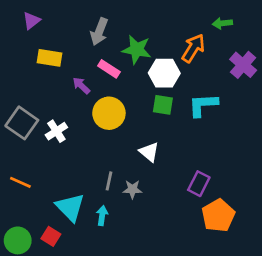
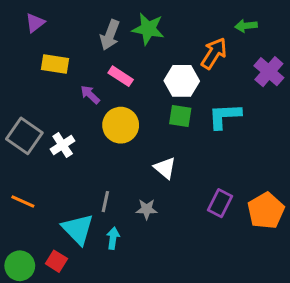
green star: (137, 50) -> (148, 29), moved
gray line: (109, 181) -> (105, 202), moved
orange pentagon: (218, 216) -> (266, 211), moved

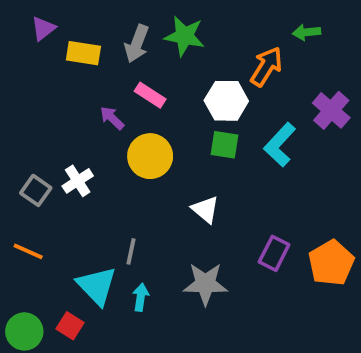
yellow rectangle: (55, 64) -> (83, 53), moved
purple cross: (269, 72) -> (331, 110), moved
cyan L-shape: (225, 116) -> (280, 145), turned -44
gray square: (24, 136) -> (36, 190), moved, size x0.7
gray star: (147, 209) -> (205, 284), moved, size x1.6

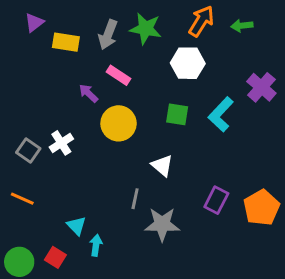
orange arrow: (266, 67) -> (201, 21), moved
white hexagon: (226, 101) -> (188, 63), moved
gray line: (131, 251) -> (135, 199), moved
cyan triangle: (97, 286) -> (76, 226), size x0.6
cyan arrow: (141, 297) -> (96, 245), moved

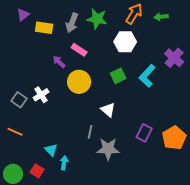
green square: (177, 114) -> (118, 76), turned -35

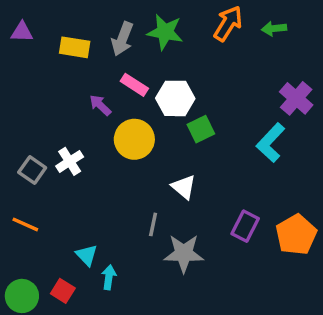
purple triangle: (23, 15) -> (22, 32), moved, turned 40
white hexagon: (125, 42) -> (175, 98), moved
cyan L-shape: (147, 76) -> (271, 143), moved

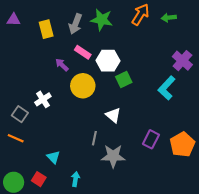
yellow rectangle: (75, 47) -> (46, 29), turned 66
gray square: (32, 170) -> (20, 114), moved
cyan arrow: (109, 277) -> (75, 179), moved

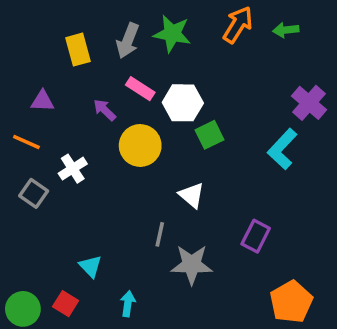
purple triangle: (14, 20) -> (42, 101), moved
orange line: (16, 138) -> (26, 142), moved
orange pentagon: (182, 144) -> (291, 302), moved

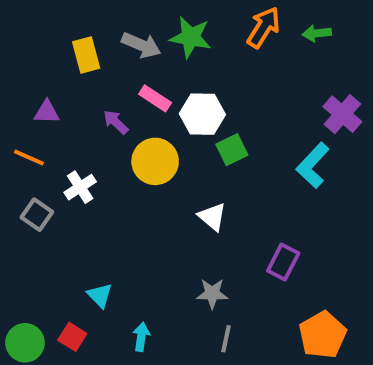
gray arrow: (128, 41) -> (141, 45), turned -88
gray line: (160, 234) -> (226, 339), moved
gray star: (192, 265) -> (212, 293), size x0.7

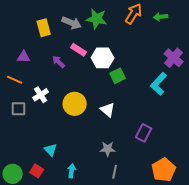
yellow circle: (155, 161) -> (75, 104), moved
gray square: (37, 215) -> (19, 109), turned -35

